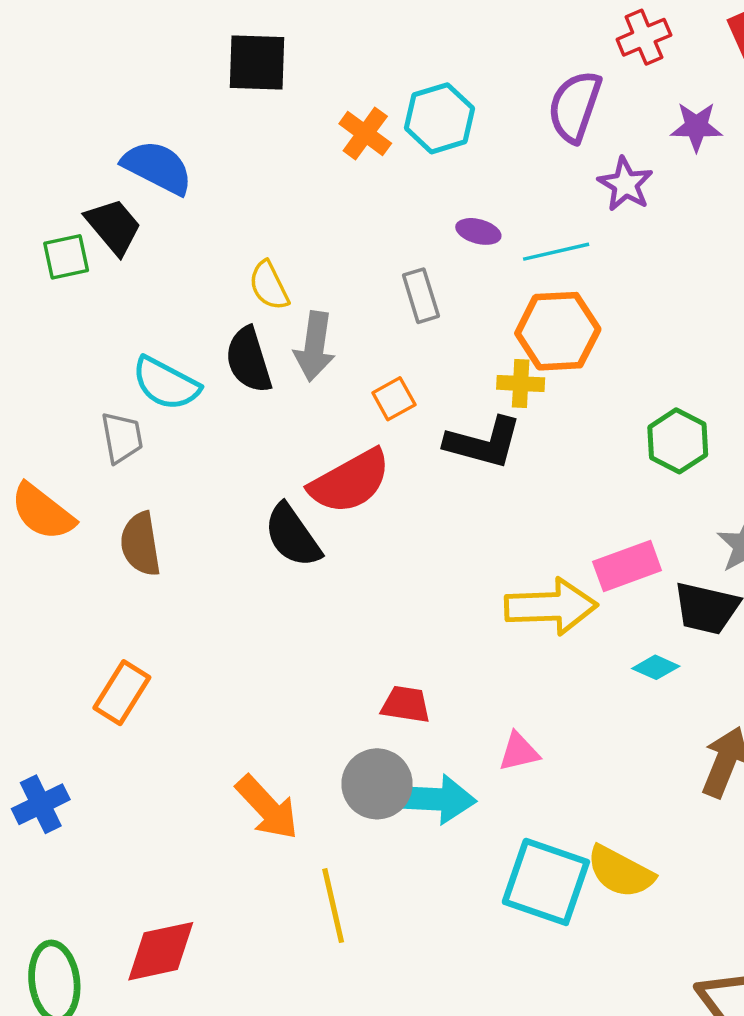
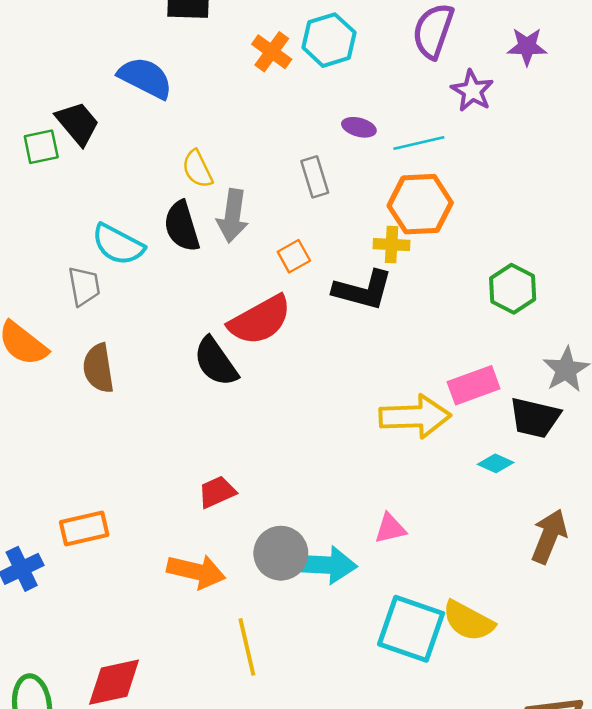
blue semicircle: (157, 167) -> (145, 78), moved
orange rectangle: (122, 693) -> (84, 528), moved, turned 45
red trapezoid: (406, 705) -> (217, 492), moved, turned -33
orange arrow: (267, 808) -> (196, 571), turned -34

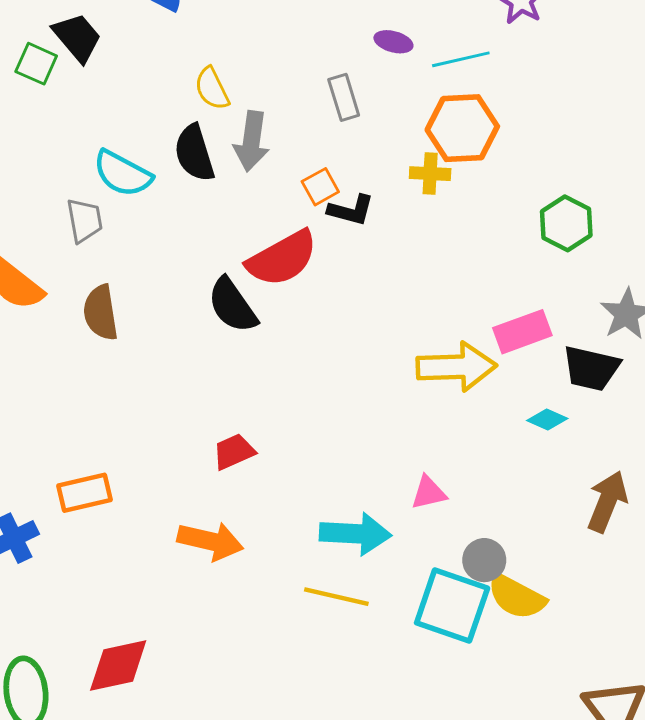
green square: (41, 147) -> (36, 64), turned 36
black L-shape: (363, 290) -> (351, 210), moved, size x0.7
gray circle: (281, 553) -> (484, 560), moved, size x0.7
yellow line: (247, 647) -> (336, 597), moved, turned -64

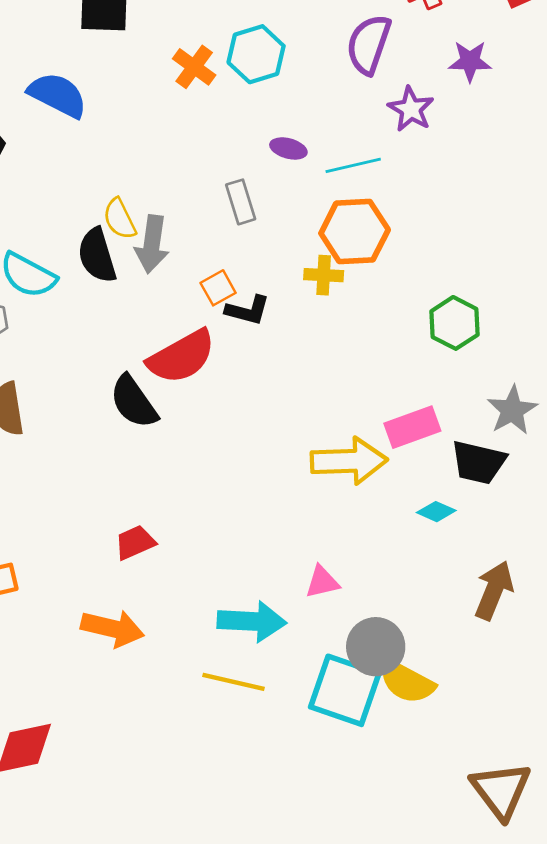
yellow semicircle: (212, 89) -> (120, 219), moved
gray circle: (484, 560) -> (376, 647), size x1.4

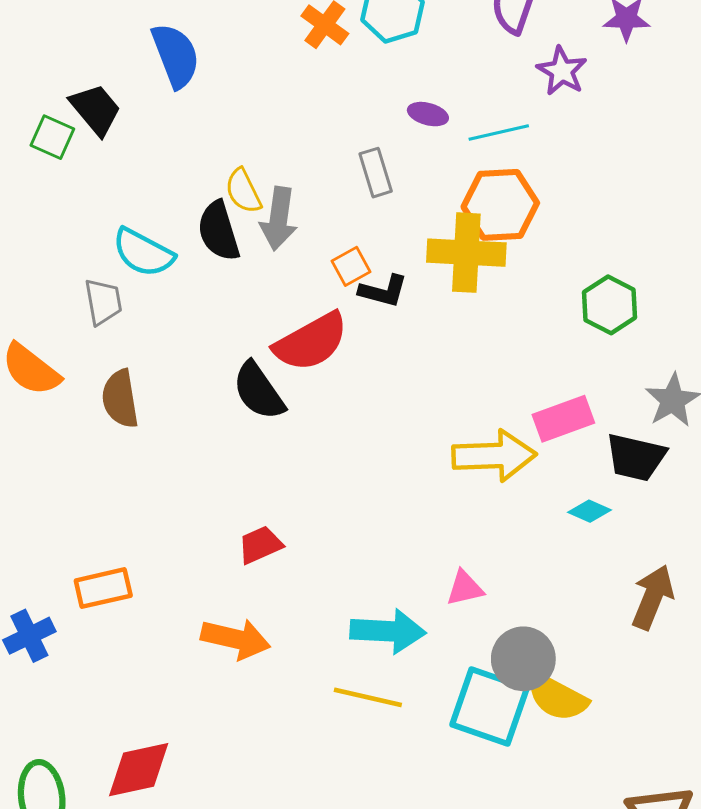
blue semicircle: (58, 95) -> (176, 56), turned 42
yellow cross: (324, 275) -> (466, 253), size x1.8

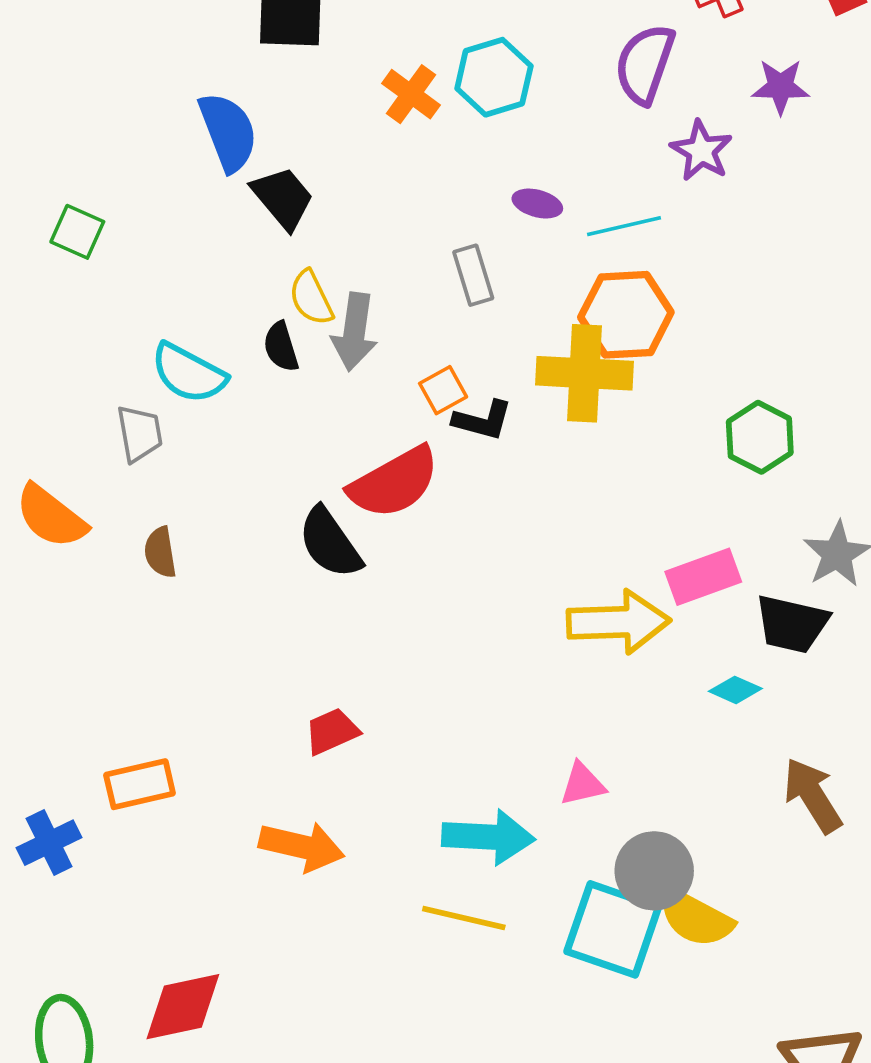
black trapezoid: (96, 109) -> (283, 198), moved
black semicircle: (219, 231) -> (281, 347), size x0.7
brown semicircle: (120, 399) -> (160, 552), size x0.7
brown arrow: (653, 597) -> (813, 795), turned -54

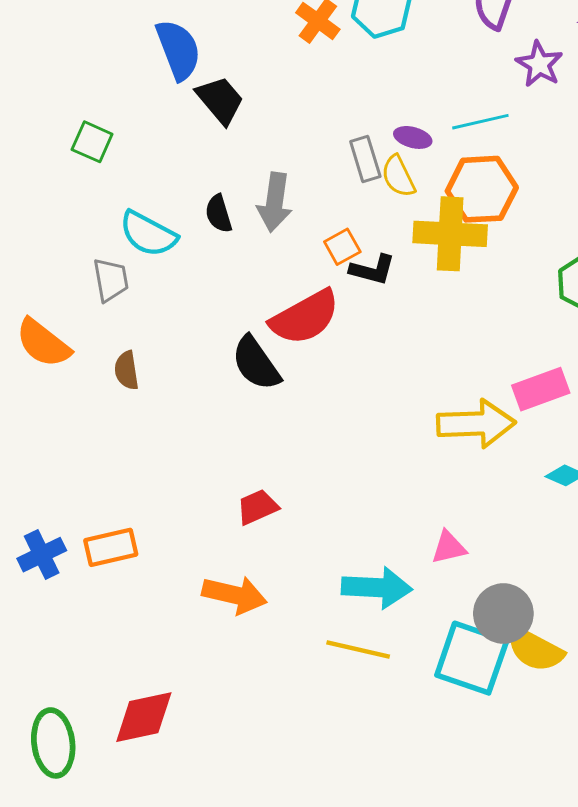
purple ellipse: (537, 204) -> (413, 137), moved
green square: (77, 232) -> (92, 142), moved
yellow semicircle: (311, 298) -> (398, 176), moved
blue cross: (49, 843) -> (42, 555), moved

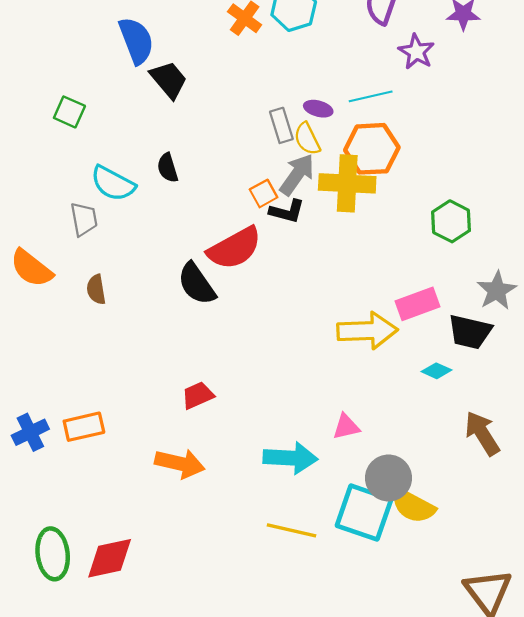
gray arrow: (275, 202) -> (297, 174), moved, turned -153
yellow line: (358, 649) -> (291, 530), moved
green ellipse: (53, 743) -> (53, 554), moved

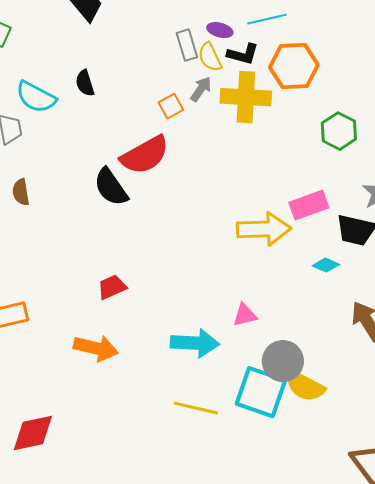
orange hexagon: (372, 149) -> (294, 66), moved
gray arrow: (297, 174) -> (201, 89), size x0.7
black L-shape: (287, 211) -> (243, 54), moved

